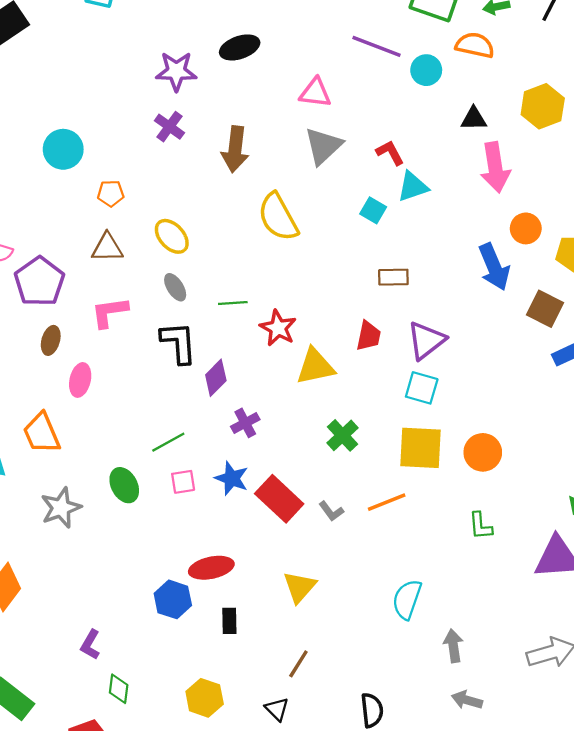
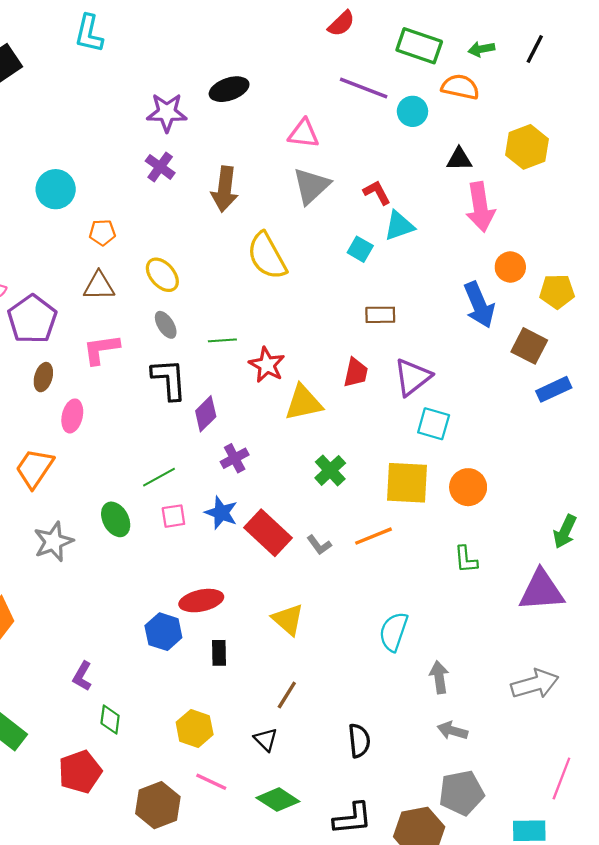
cyan square: (422, 388) -> (434, 424), moved
orange trapezoid: (42, 433) -> (34, 468), turned 57
yellow triangle: (300, 587) -> (288, 619), turned -30

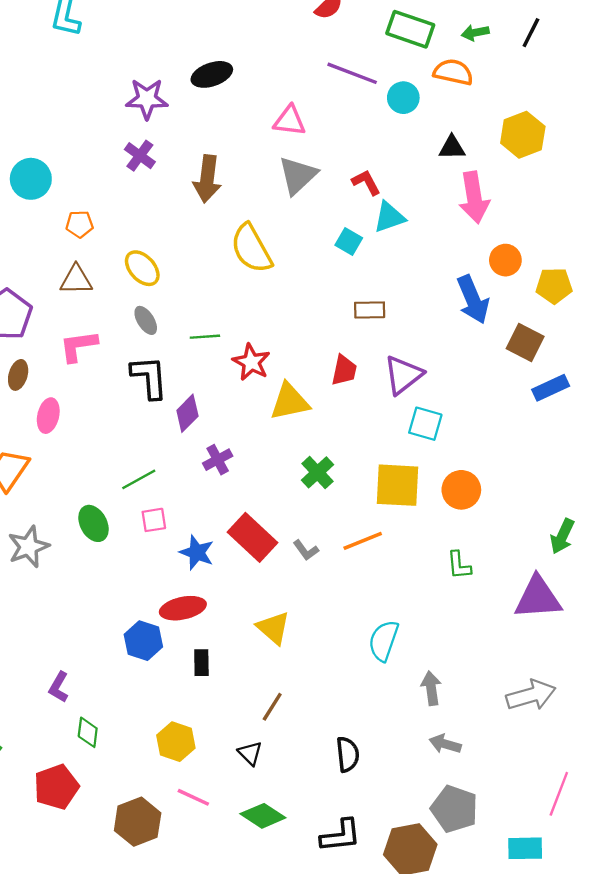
blue star: (221, 513) -> (197, 552), moved
gray pentagon: (461, 793) -> (454, 809), turned 30

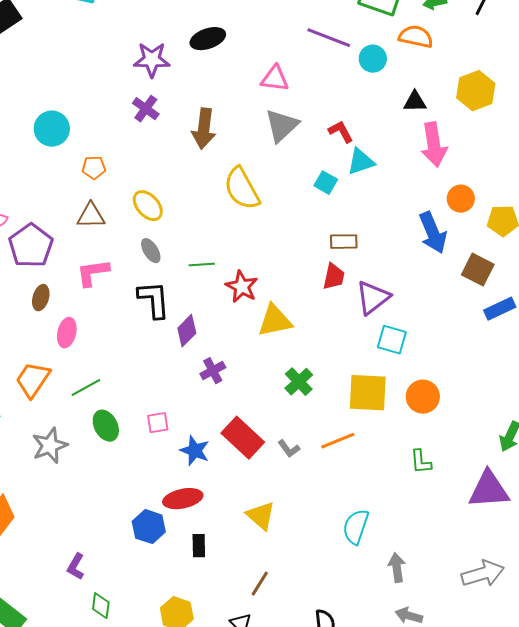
red trapezoid: (344, 370) -> (334, 277), moved
green line: (139, 479) -> (86, 388), moved

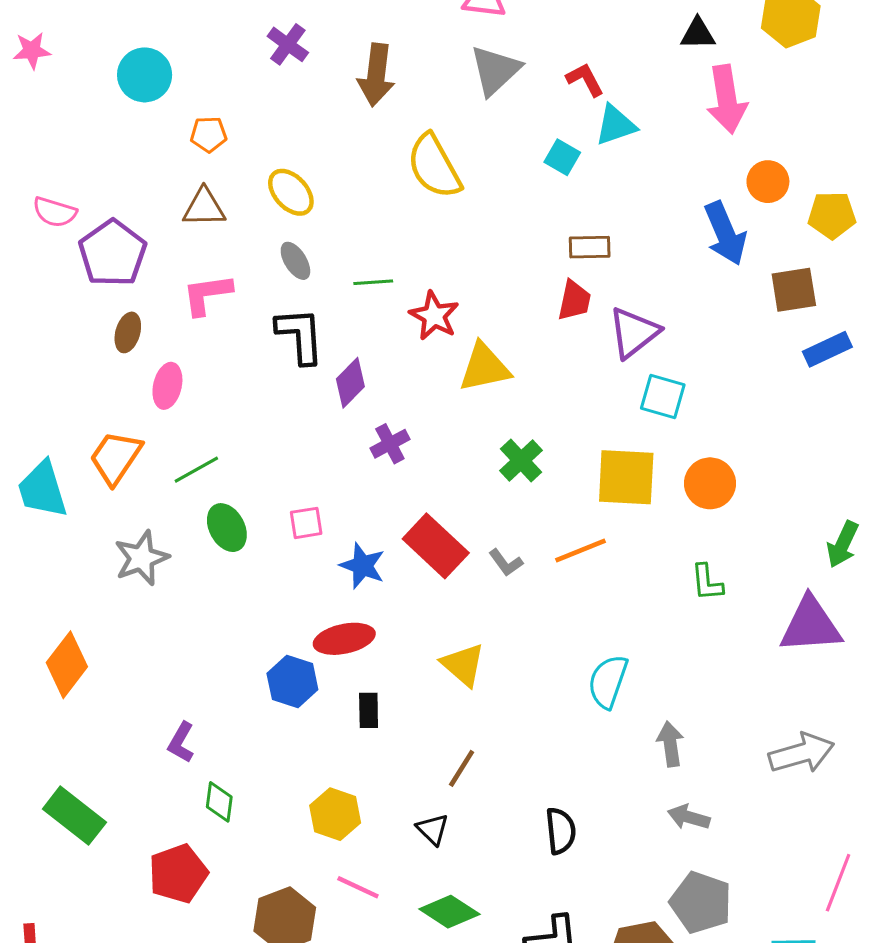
brown square: (478, 270) -> (794, 290), turned -36

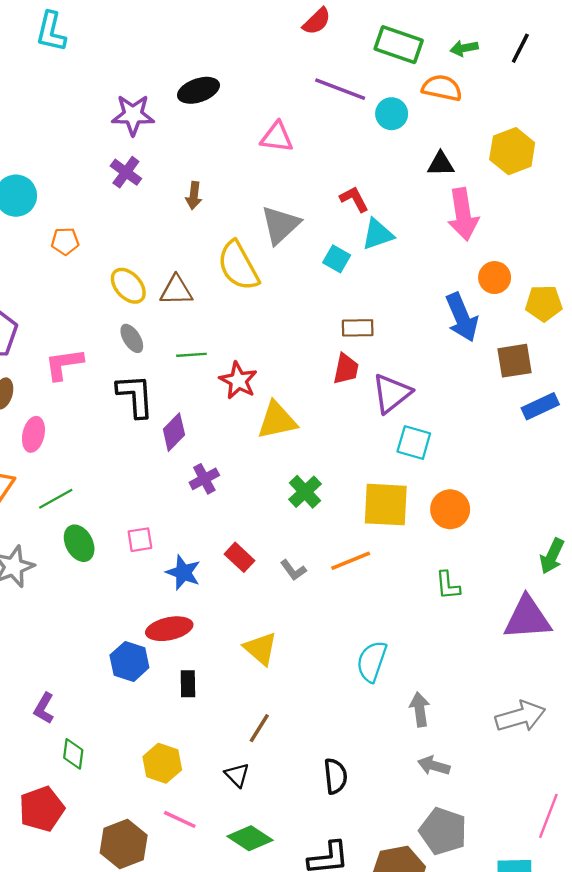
gray triangle: (495, 70) -> (280, 225), moved
brown arrow: (376, 75) -> (194, 196), size x0.6
brown triangle: (204, 207) -> (176, 290), moved
red rectangle: (436, 546) -> (239, 557), size x0.6

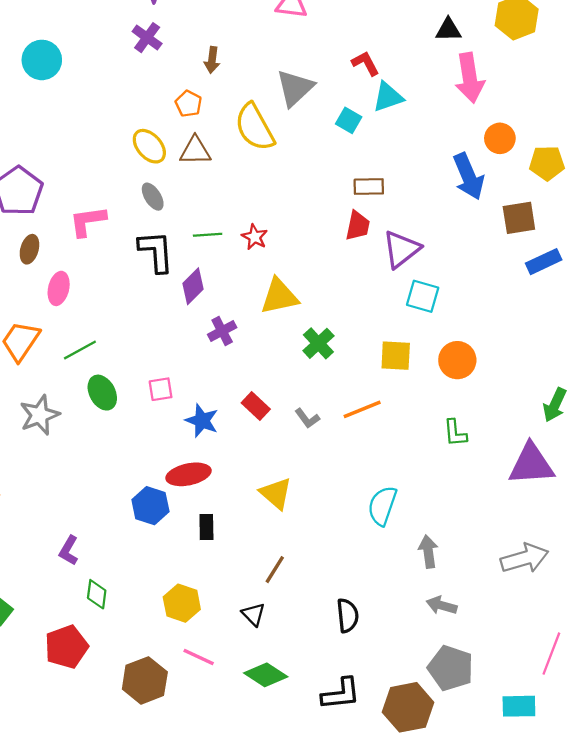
orange pentagon: (65, 241) -> (189, 104), moved, turned 30
green line: (191, 355) -> (208, 235), moved
red star: (238, 381) -> (255, 237), size x0.7
yellow triangle: (277, 420) -> (279, 296), moved
yellow square: (386, 505) -> (396, 356), size x0.7

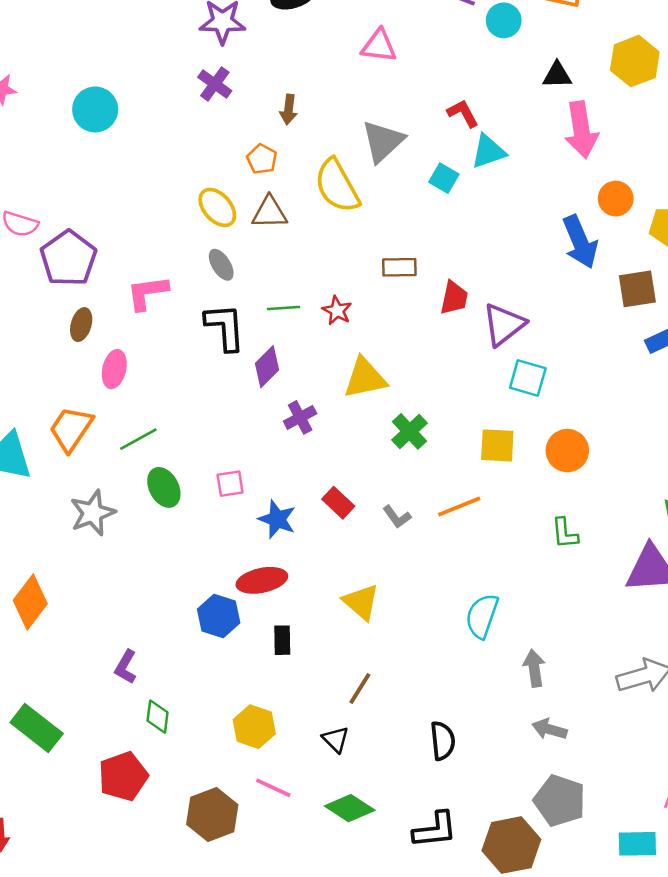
brown rectangle: (369, 187) -> (399, 267), moved

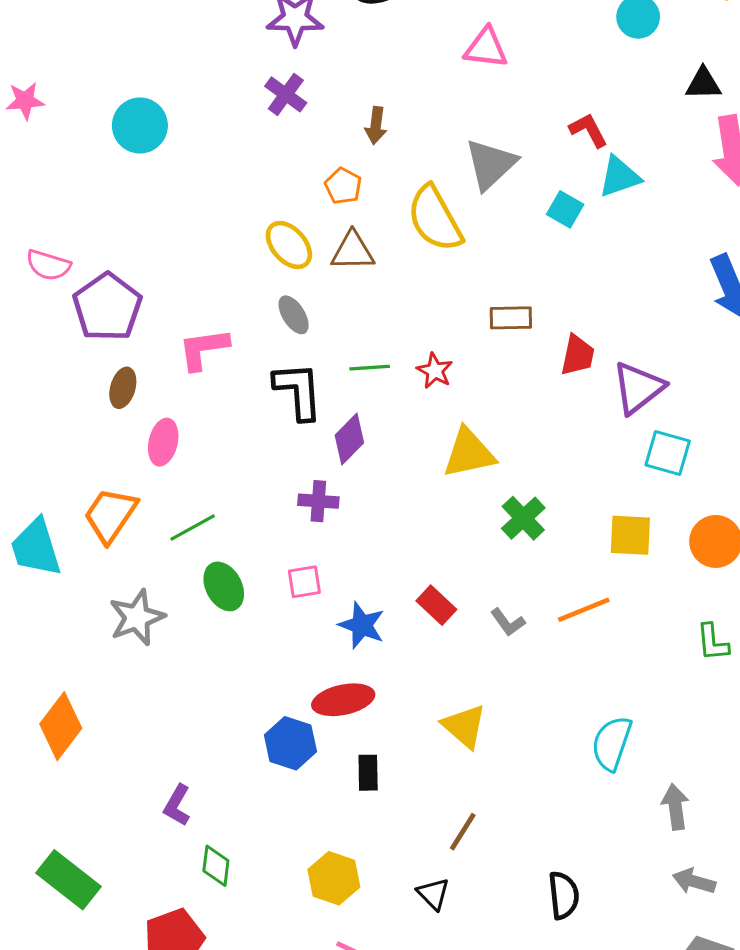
purple cross: (300, 417) -> (318, 501), moved, turned 32

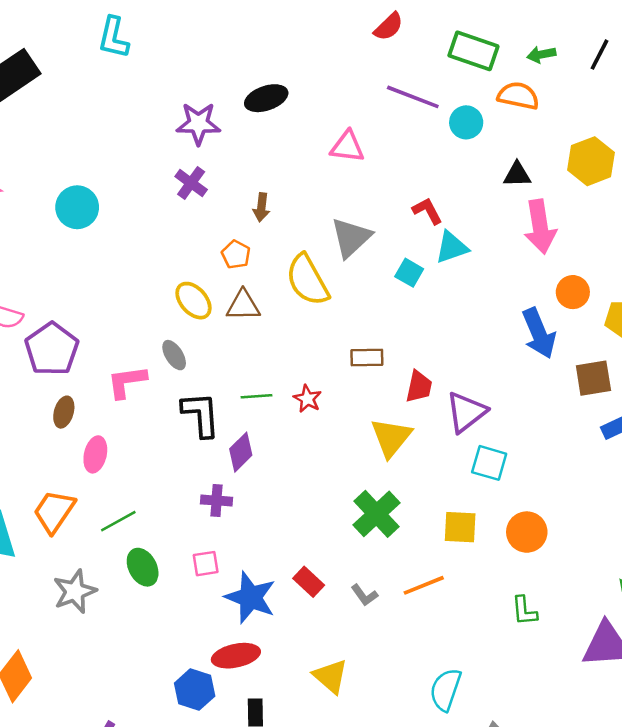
gray ellipse: (294, 315) -> (174, 355), moved
yellow triangle: (469, 453) -> (391, 437), moved, turned -39
green cross: (523, 518) -> (376, 514), size x1.4
blue star: (362, 625) -> (250, 597), size x1.4

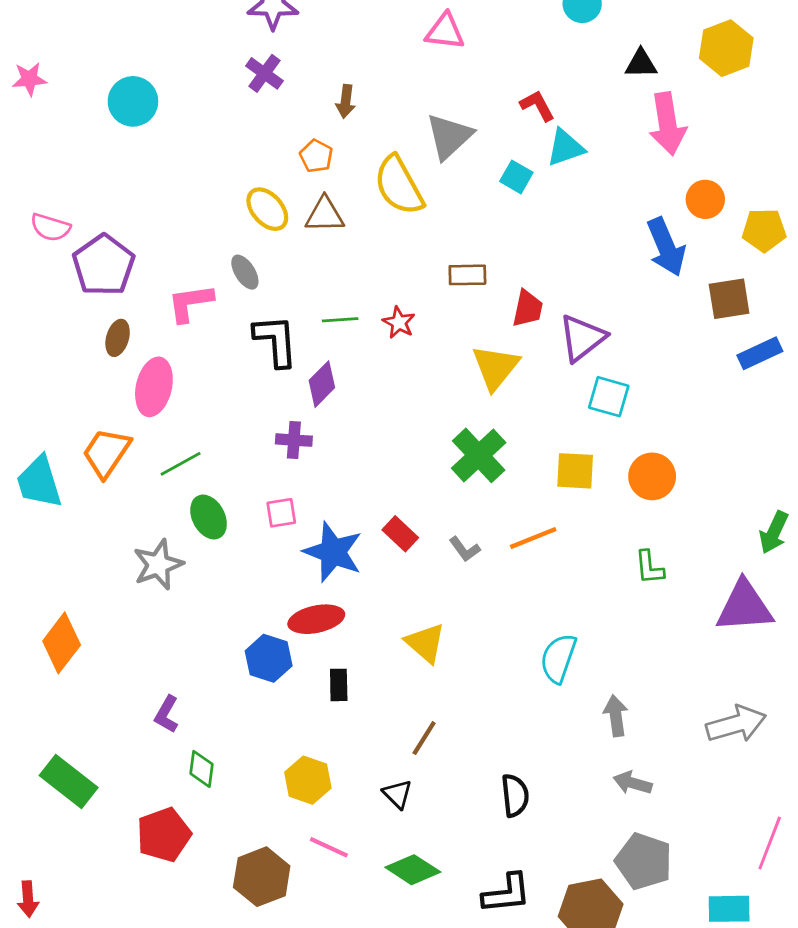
pink ellipse: (95, 454) -> (154, 387), size x1.4
gray star: (75, 591) -> (158, 565), moved

